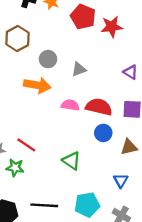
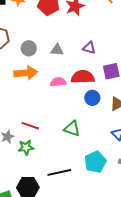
gray triangle: (79, 69) -> (57, 50), turned 40
purple triangle: (131, 72) -> (89, 48), moved

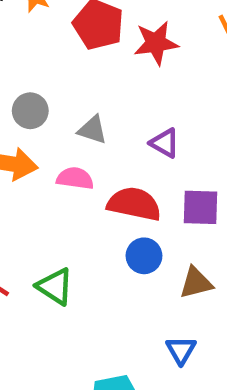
pink semicircle: (58, 82) -> (75, 178), moved
green triangle: (72, 129) -> (55, 287), moved

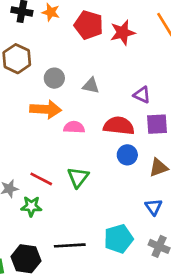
purple triangle: (165, 143) -> (142, 95), moved
pink semicircle: (75, 178) -> (74, 127), moved
green triangle: (55, 287) -> (78, 177), turned 40

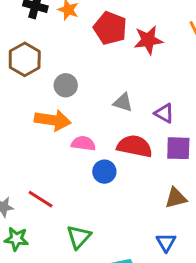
gray triangle: (91, 86) -> (123, 102), moved
blue circle: (127, 155) -> (104, 172), moved
green triangle: (78, 177) -> (79, 237), moved
green star: (31, 206) -> (16, 239), moved

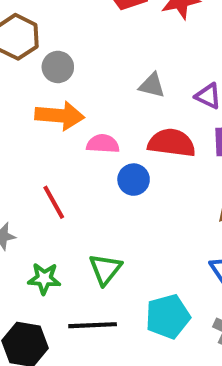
gray circle: (66, 85) -> (58, 67), moved
red line: (41, 199) -> (54, 202), moved, turned 32
green star: (16, 239) -> (44, 279), moved

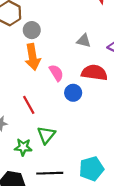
orange arrow: (60, 116) -> (33, 57), turned 75
pink semicircle: (103, 144) -> (56, 73), turned 54
green triangle: (105, 269) -> (46, 135), moved

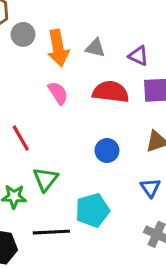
orange arrow: (33, 57) -> (58, 48), moved
blue circle: (73, 93) -> (107, 150), moved
cyan pentagon: (91, 169) -> (92, 210), moved

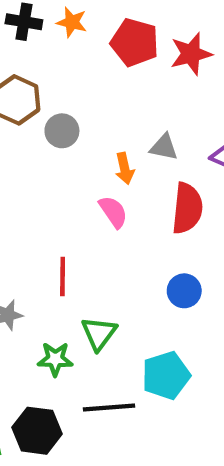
orange arrow: (58, 48) -> (125, 168), moved, size x0.6
red semicircle: (111, 92) -> (187, 208), turned 90
red line: (21, 138) -> (63, 277), turned 32

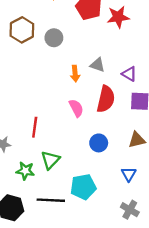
gray circle: (62, 131) -> (54, 38), moved
pink semicircle: (113, 212) -> (76, 108), moved

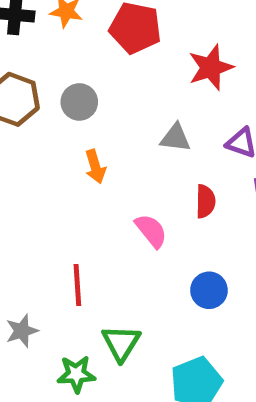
red star: (118, 17) -> (211, 67), moved
orange arrow: (75, 74) -> (95, 167), moved
red semicircle: (106, 99) -> (205, 201), size x0.6

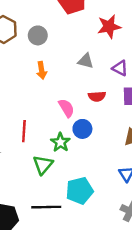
red semicircle: (205, 201) -> (97, 96), turned 77
blue circle: (209, 290) -> (82, 129), moved
green star: (76, 374) -> (60, 142), moved, turned 30

